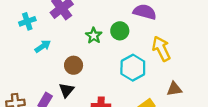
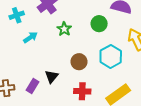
green star: (94, 36) -> (64, 29), moved
brown circle: (74, 65) -> (79, 62), moved

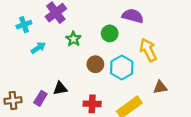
brown circle: (79, 62) -> (95, 64), moved
black triangle: (52, 76) -> (60, 88), turned 40

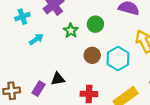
green circle: (110, 33) -> (95, 24), moved

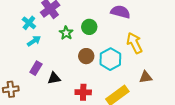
cyan cross: (22, 17) -> (29, 23), moved, turned -32
purple rectangle: (38, 89) -> (36, 68), moved

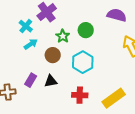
brown circle: (86, 56) -> (53, 55), moved
cyan hexagon: (110, 59) -> (83, 62), moved
purple rectangle: (36, 68) -> (31, 80), moved

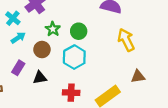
green circle: (86, 30) -> (79, 31), moved
purple rectangle: (31, 80) -> (18, 68), moved

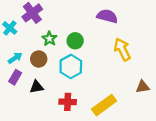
cyan arrow: (18, 38) -> (15, 58), moved
brown triangle: (138, 76) -> (143, 87), moved

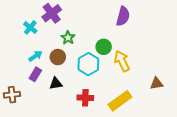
purple semicircle: (107, 16) -> (123, 16), turned 90
green circle: (75, 41) -> (104, 47), moved
yellow arrow: (122, 49) -> (122, 61), moved

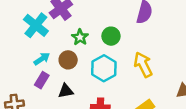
cyan cross: (30, 27) -> (36, 25), size x1.5
green circle: (104, 47) -> (111, 36), moved

